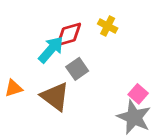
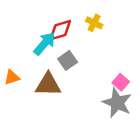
brown triangle: (55, 97) -> (48, 85), turned -36

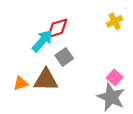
yellow cross: (94, 23) -> (115, 21), moved, turned 35
orange triangle: (12, 77) -> (21, 83), moved

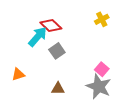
red diamond: (57, 28) -> (51, 25), turned 60
brown triangle: (46, 80) -> (58, 89), moved, size x0.6

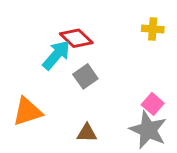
yellow cross: (102, 19) -> (153, 29), turned 32
orange triangle: (18, 74) -> (27, 112), size x1.5

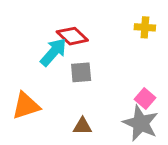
gray square: (85, 76) -> (81, 72), turned 30

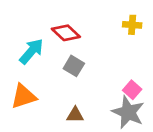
cyan arrow: (53, 52) -> (31, 51), moved
gray square: (81, 72) -> (74, 66), turned 36

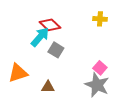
cyan arrow: (31, 51) -> (40, 37), moved
brown triangle: (75, 115) -> (48, 87), moved

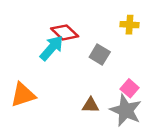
gray square: (56, 50) -> (100, 55), moved
brown triangle: (48, 87) -> (91, 105), moved

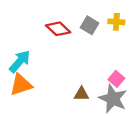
cyan arrow: (52, 48) -> (20, 61), moved
gray square: (100, 55) -> (90, 25), moved

